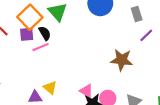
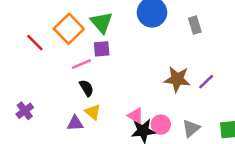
black semicircle: (45, 33) -> (86, 88), moved
purple square: (27, 34) -> (102, 49), moved
purple line: (146, 35) -> (206, 82), moved

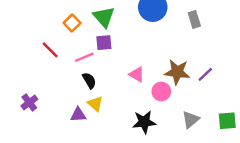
orange square: (69, 29) -> (72, 23), size x0.6
red line: (35, 43) -> (50, 50), moved
pink triangle: (136, 116) -> (137, 74), moved
pink circle: (161, 125) -> (161, 91), moved

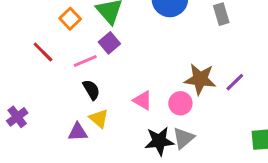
purple square: (104, 43) -> (109, 43), turned -35
pink triangle: (137, 74) -> (143, 100), moved
gray triangle: (191, 120) -> (183, 138), moved

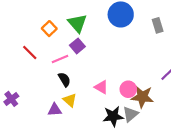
brown star: (200, 79) -> (142, 97), moved

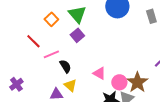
pink line: (60, 59) -> (51, 54), moved
pink circle: (128, 89) -> (119, 82), moved
brown star: (142, 97) -> (137, 82), turned 30

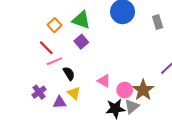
green triangle: (77, 14) -> (81, 20), turned -30
red line: (33, 41) -> (46, 48), moved
purple cross: (16, 84) -> (39, 92), moved

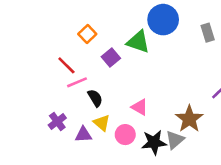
green triangle: (81, 20) -> (138, 42), moved
orange square: (54, 25) -> (87, 34), moved
pink circle: (125, 90) -> (125, 135), moved

